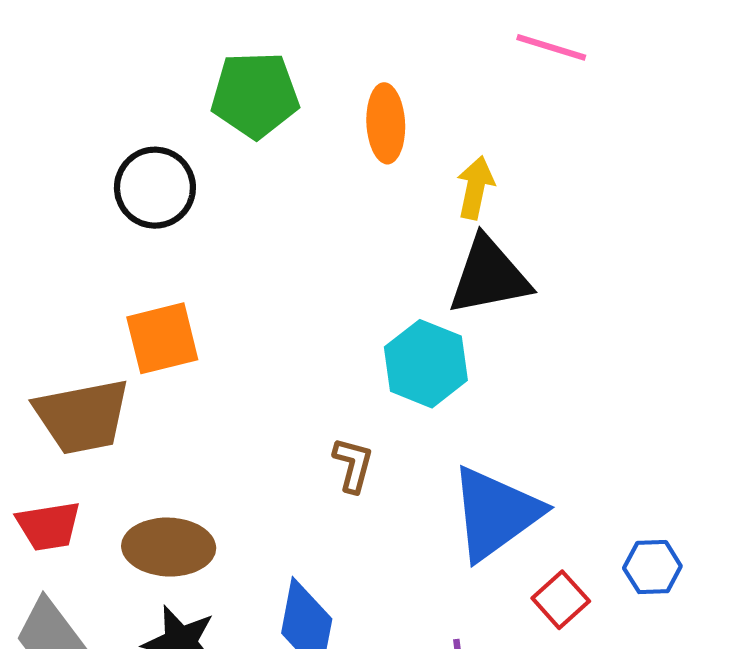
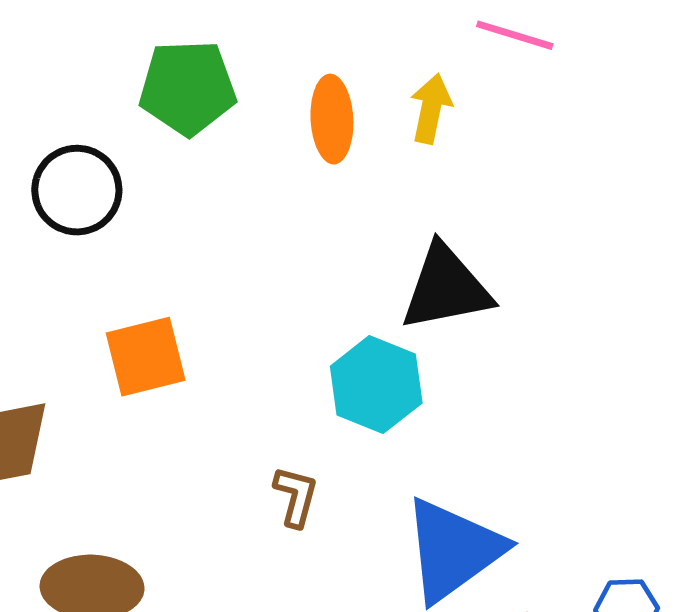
yellow arrow: (475, 188) -> (431, 109), moved
orange square: (162, 338) -> (146, 357), moved

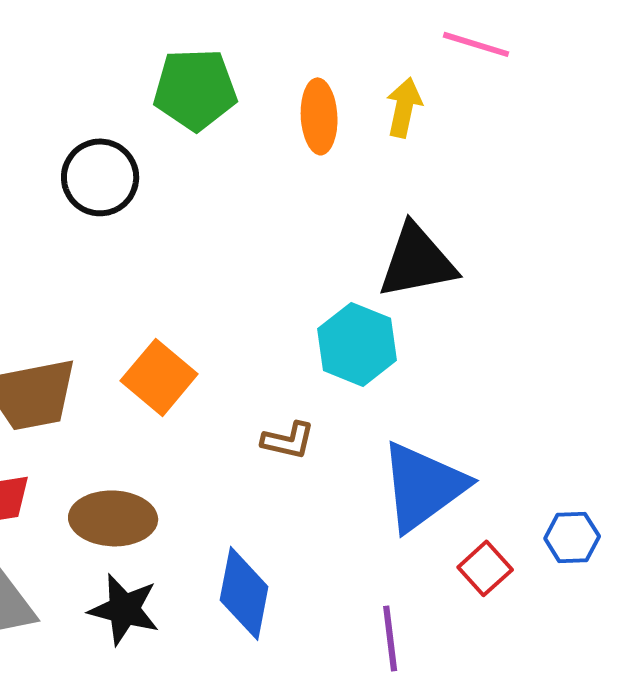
orange square: (146, 357) -> (159, 377), moved, turned -36
brown L-shape: (296, 496) -> (288, 440), turned 88

